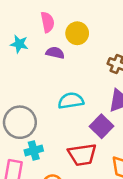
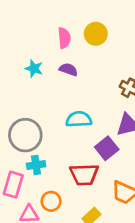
yellow circle: (77, 33) -> (96, 34), moved
cyan star: (19, 44) -> (34, 69), moved

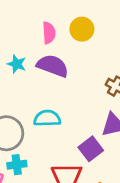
purple semicircle: (68, 70) -> (53, 66), size x1.6
cyan semicircle: (79, 119) -> (47, 118), moved

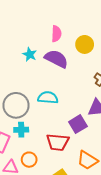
yellow circle: (82, 29) -> (85, 44), moved

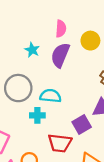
purple semicircle: (56, 59) -> (60, 55), turned -95
gray circle: (16, 105) -> (18, 88), moved
cyan cross: (21, 130) -> (37, 115), moved

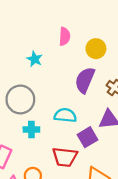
purple semicircle: (60, 55) -> (85, 80), moved
cyan semicircle: (50, 96) -> (65, 115), moved
cyan cross: (37, 115) -> (31, 130), moved

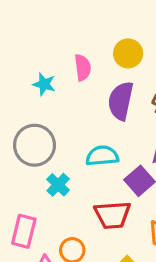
pink semicircle: (65, 36) -> (83, 67), moved
cyan cross: (31, 130) -> (58, 185), turned -35

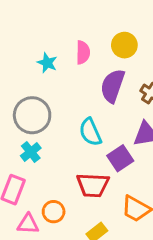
cyan semicircle: (102, 156) -> (90, 132), turned -116
cyan cross: (58, 185) -> (31, 152), moved

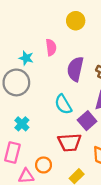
yellow circle: (124, 45) -> (76, 21), moved
gray circle: (32, 115) -> (16, 82), moved

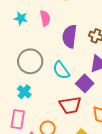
cyan star: (26, 58) -> (21, 18), moved
gray circle: (16, 82) -> (30, 61), moved

